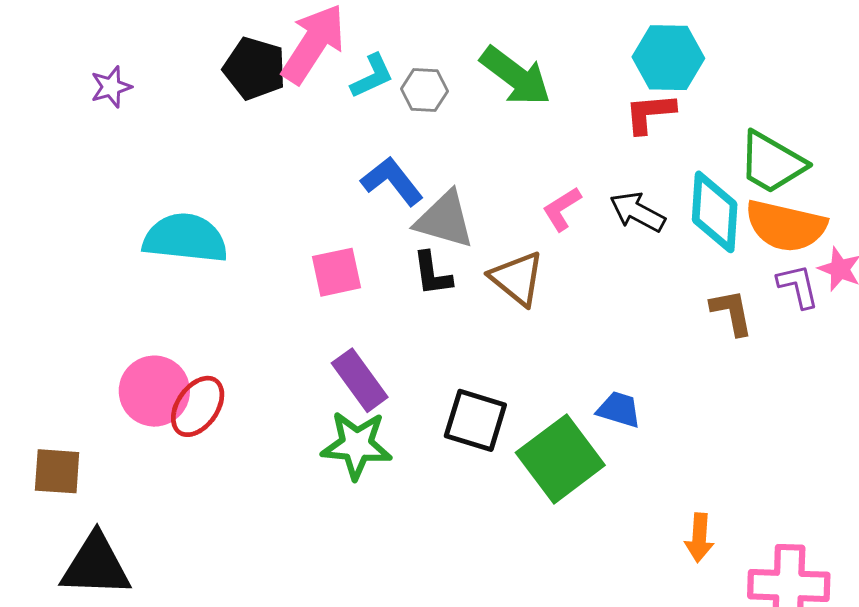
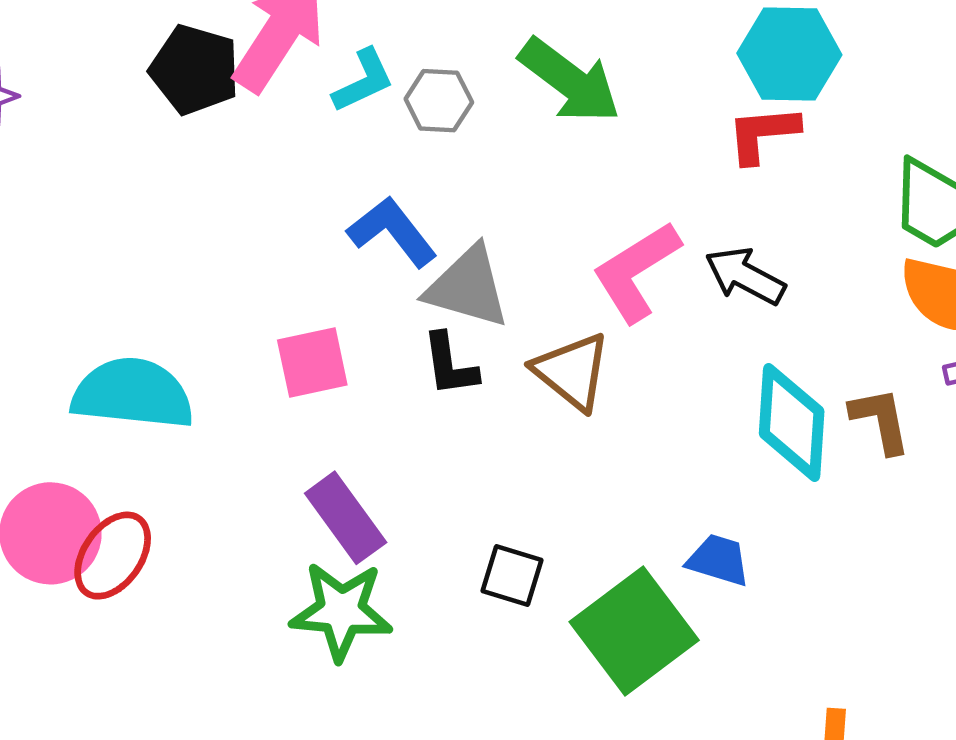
pink L-shape: (562, 209) -> (636, 272), size x1.6
cyan diamond: (715, 212) -> (792, 422), moved
cyan semicircle: (185, 238) -> (133, 394), moved
black square: (475, 420) -> (512, 576), size x0.7

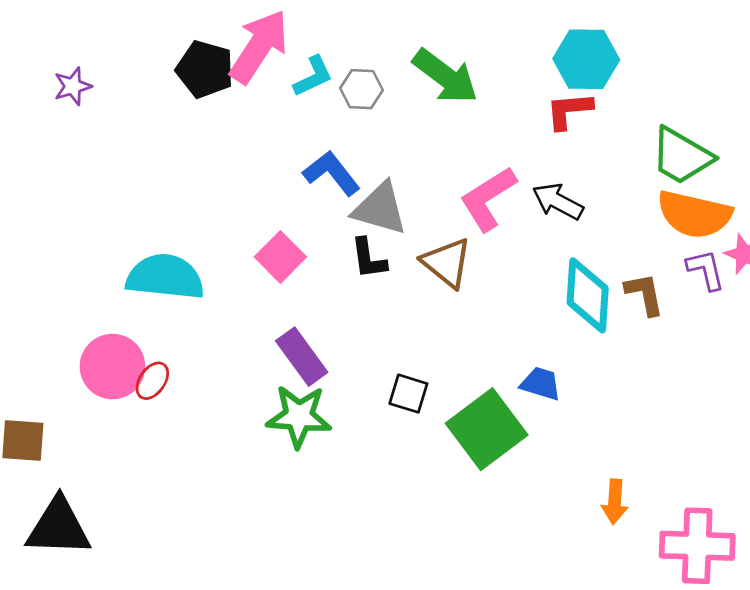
pink square: (312, 362) -> (280, 257), turned -33
red ellipse: (113, 556) -> (152, 381), size x0.7

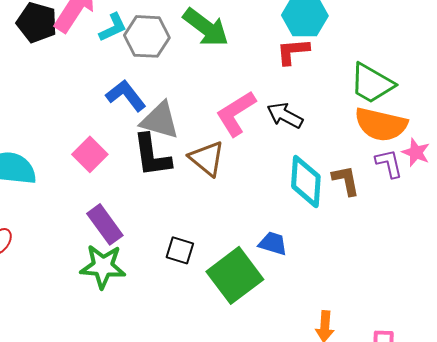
gray hexagon: (361, 89) -> (147, 36), size x1.5
black L-shape: (369, 258) -> (152, 155), size x1.5

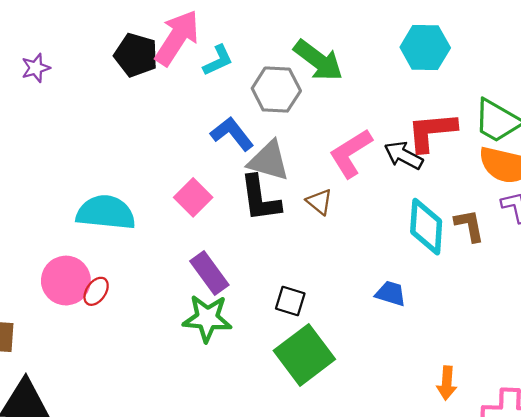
gray hexagon: (147, 36) -> (276, 90), moved
red L-shape: (293, 51) -> (432, 132), moved, size x1.4
brown triangle: (207, 158) -> (319, 202), size x0.7
green square: (235, 275) -> (304, 355), moved

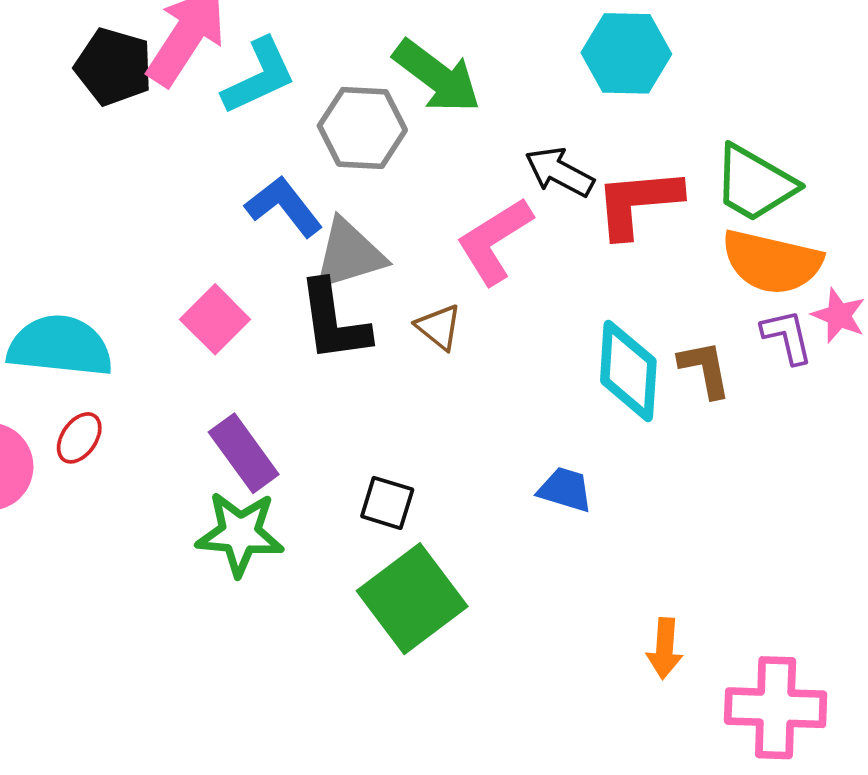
cyan L-shape: (218, 60) -> (259, 76), size x1.4
black arrow: (404, 155) -> (559, 172), moved
gray triangle: (269, 161) -> (349, 254), turned -33
red ellipse: (96, 291) -> (79, 438), moved

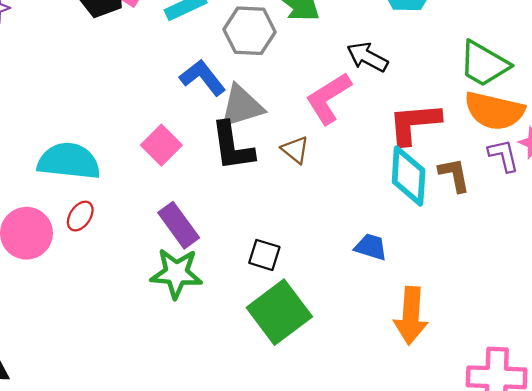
red L-shape: (638, 203) -> (414, 123), moved
orange arrow: (665, 648) -> (411, 316), moved, size x1.6

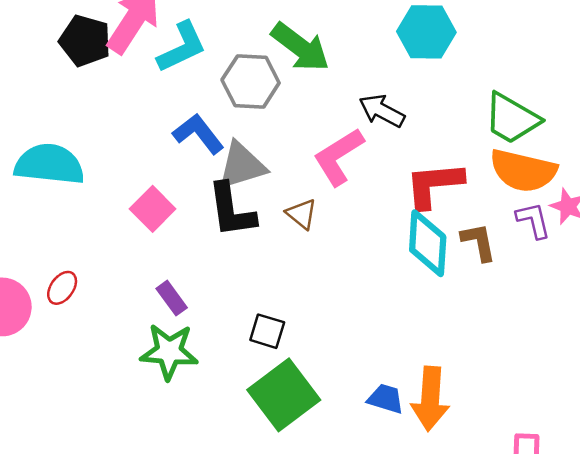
cyan semicircle: (69, 161) -> (49, 164), moved
purple rectangle: (179, 225) -> (172, 298), size x0.7
blue trapezoid: (371, 247) -> (386, 399), moved

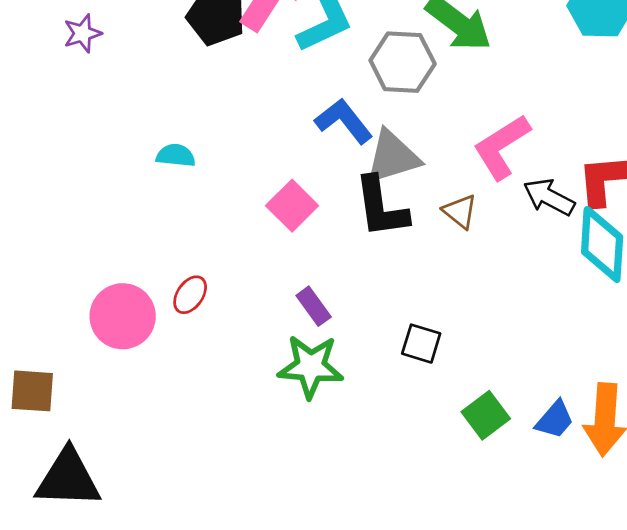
black arrow: (382, 111) -> (549, 197), moved
cyan semicircle: (49, 164) -> (176, 155), size x0.5
green square: (284, 395) -> (486, 415), moved, size x0.6
blue trapezoid: (386, 399) -> (555, 420), turned 114

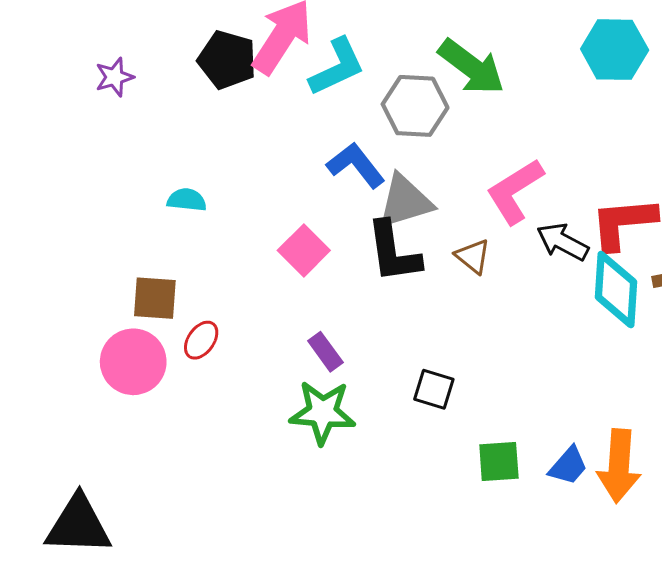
purple star: (82, 33) -> (114, 77), moved
brown square: (32, 391) -> (155, 298), moved
green square: (486, 415) -> (499, 462), turned 33

